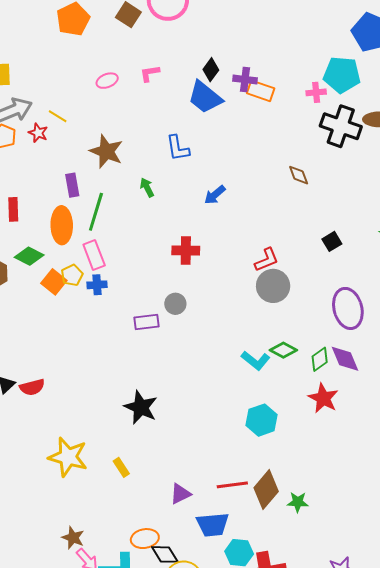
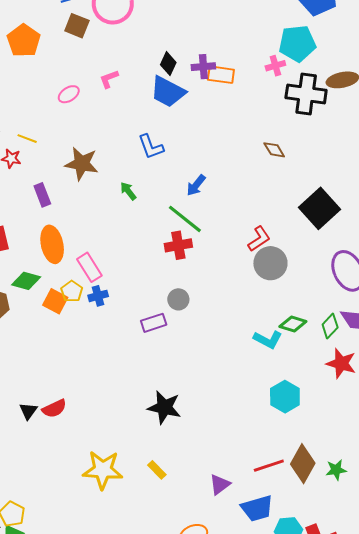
purple rectangle: (72, 185) -> (42, 195), moved
green line: (96, 212) -> (185, 219), moved, turned -57
black square: (332, 241) -> (320, 208), size x2.0

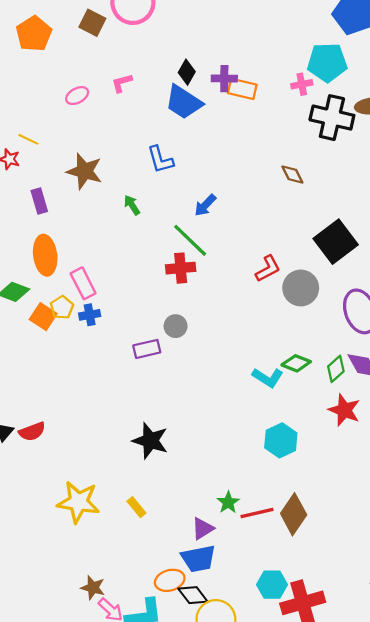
gray circle: (270, 263) -> (301, 288), moved
green star: (336, 470) -> (228, 502), moved, turned -30
blue trapezoid: (257, 508) -> (198, 559), moved

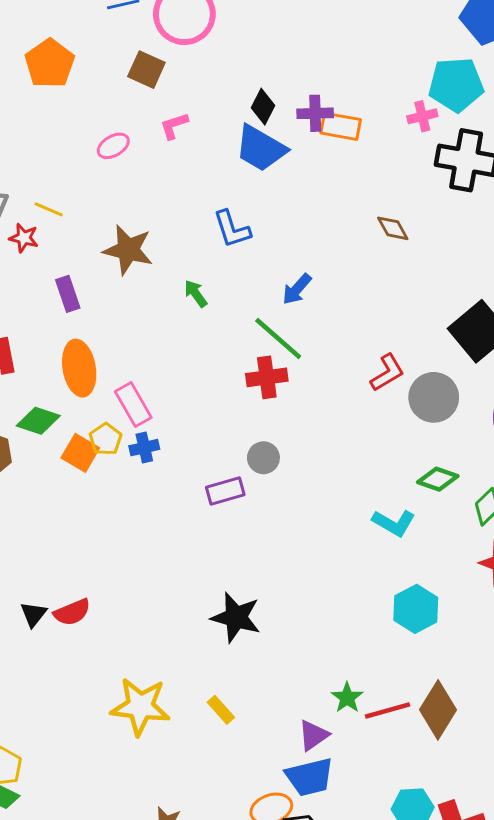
brown square: (92, 23) -> (146, 70), moved
brown diamond: (292, 175) -> (393, 228), moved
green diamond: (296, 363) -> (438, 479), moved

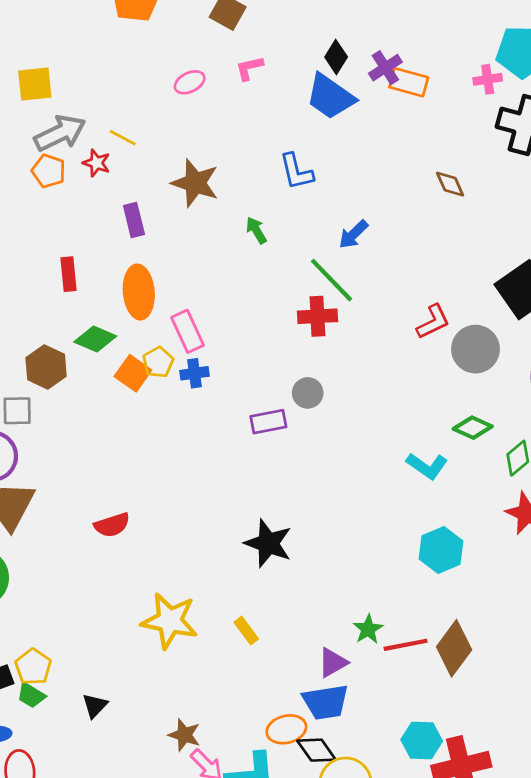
purple cross: (315, 113) -> (385, 68), turned -36
black triangle: (34, 614) -> (95, 706), moved

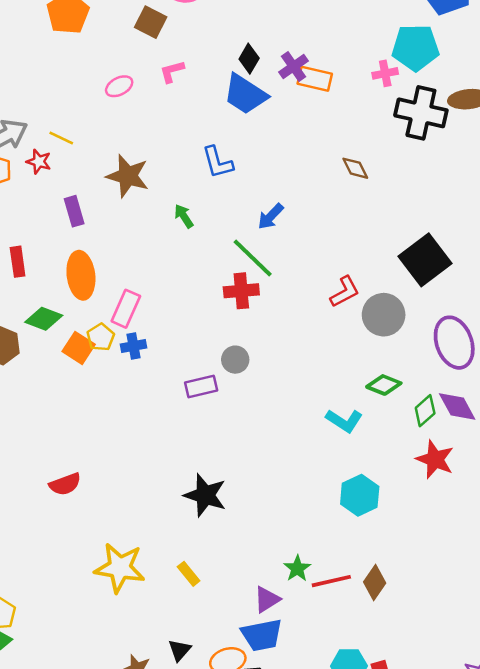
pink rectangle: (187, 331) -> (126, 309), turned 51
brown diamond: (454, 648) -> (375, 583), size x0.7
black triangle: (95, 706) -> (180, 650), moved

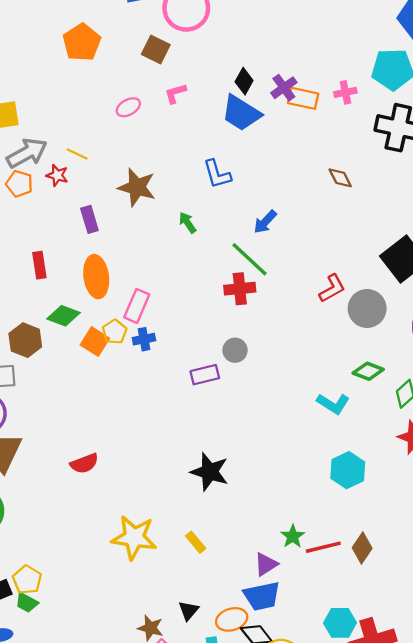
pink cross: (385, 73) -> (345, 92), moved

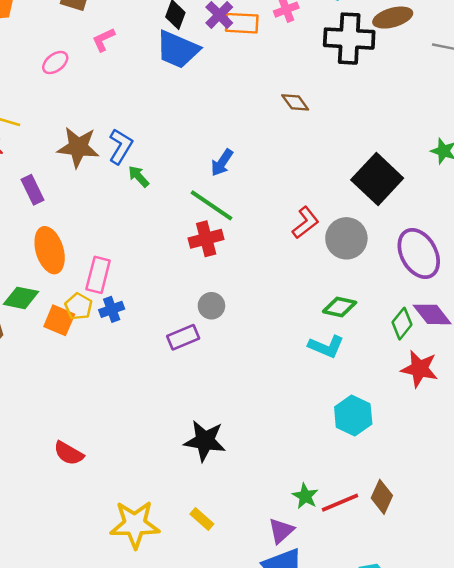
blue L-shape: (217, 174) -> (121, 146), moved, turned -124
green diamond: (368, 371) -> (340, 307), moved
red semicircle: (84, 463) -> (69, 453), turned 60

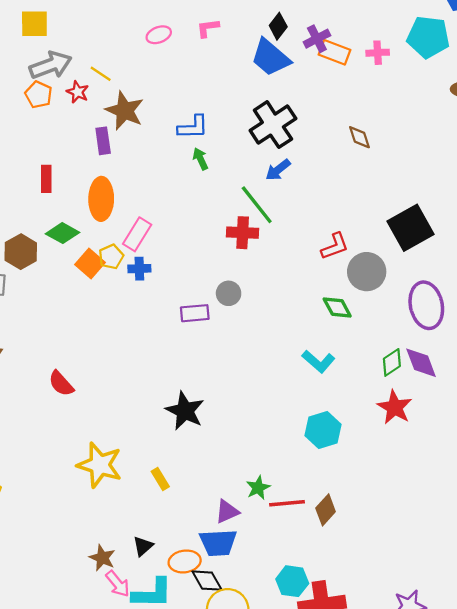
black cross: (349, 39) -> (273, 125), moved, turned 36
blue L-shape: (121, 146) -> (193, 127), turned 40
brown star: (78, 147) -> (125, 111), moved
green diamond: (340, 307) -> (337, 307), moved, turned 32

